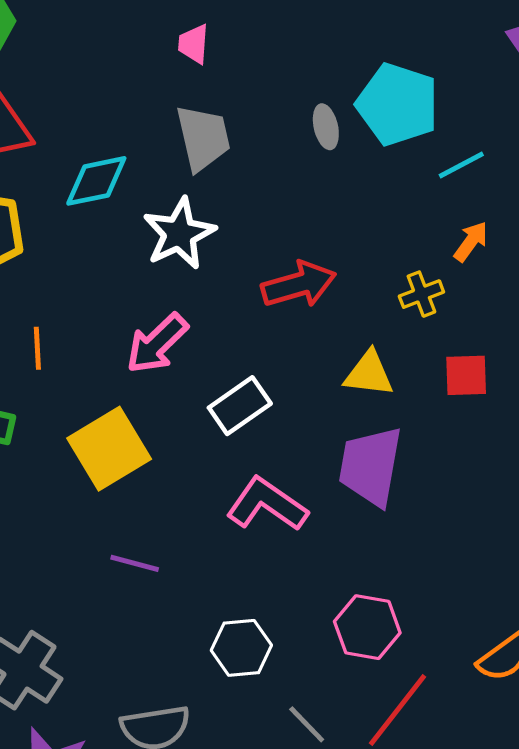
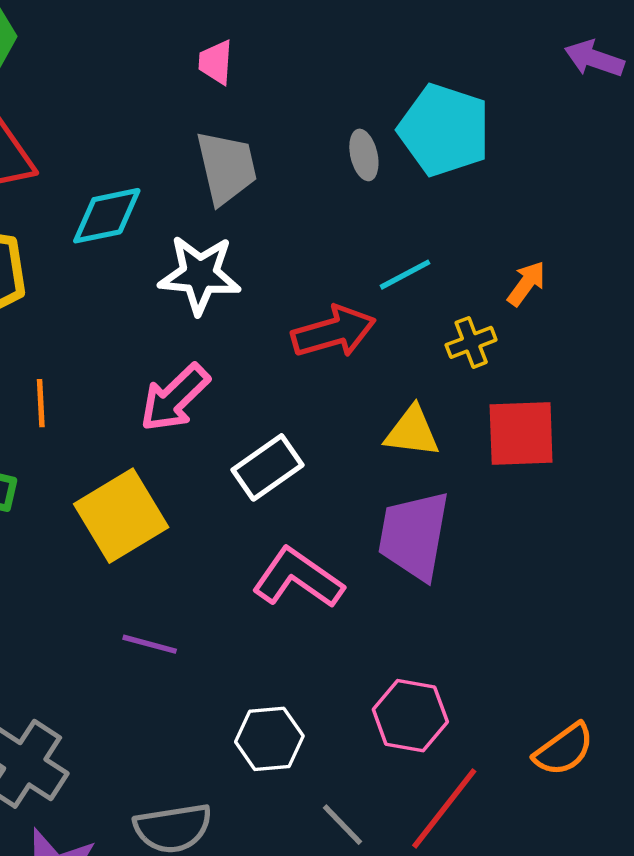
cyan line: (461, 165) -> (405, 275), moved
white star: (179, 234) -> (200, 275), turned 30
red square: (466, 375) -> (521, 434), size x1.4

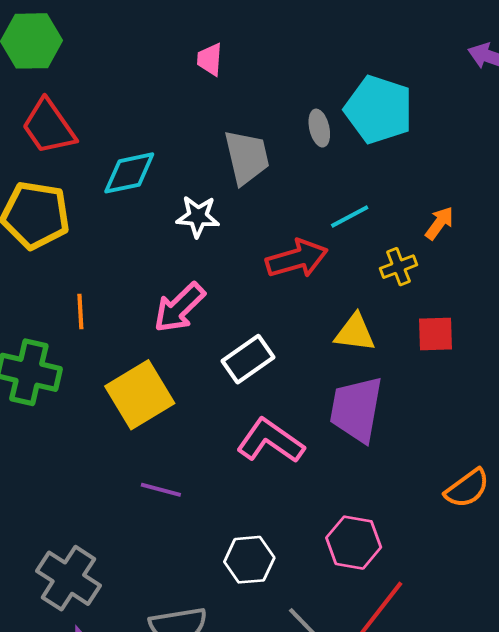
gray trapezoid: (226, 167) -> (247, 157), moved
white star: (200, 275) -> (198, 216), size x0.7
red square: (521, 434) -> (435, 334), size x0.7
orange semicircle: (564, 750) -> (467, 488), moved

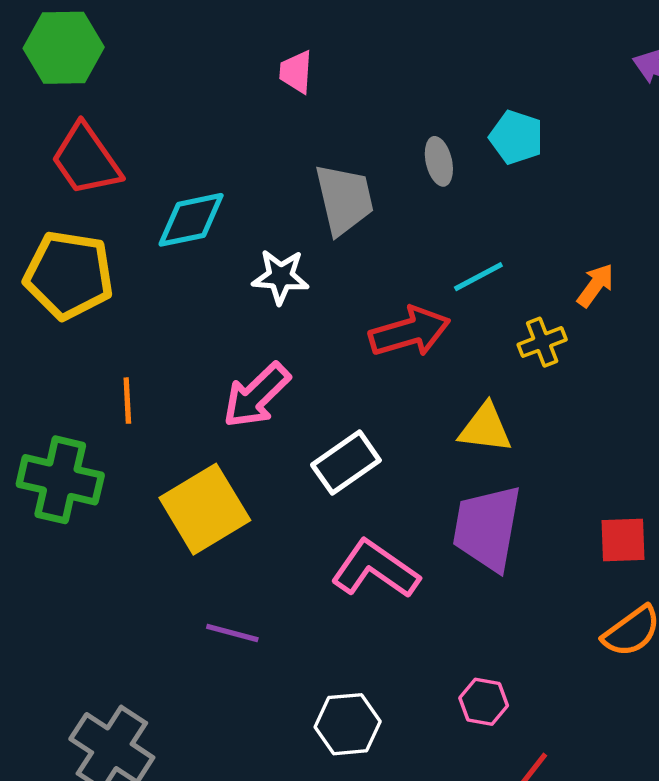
cyan pentagon: (379, 110) -> (516, 137), size x0.6
red square: (435, 334) -> (623, 540), moved
pink hexagon: (354, 543) -> (484, 702), size x0.7

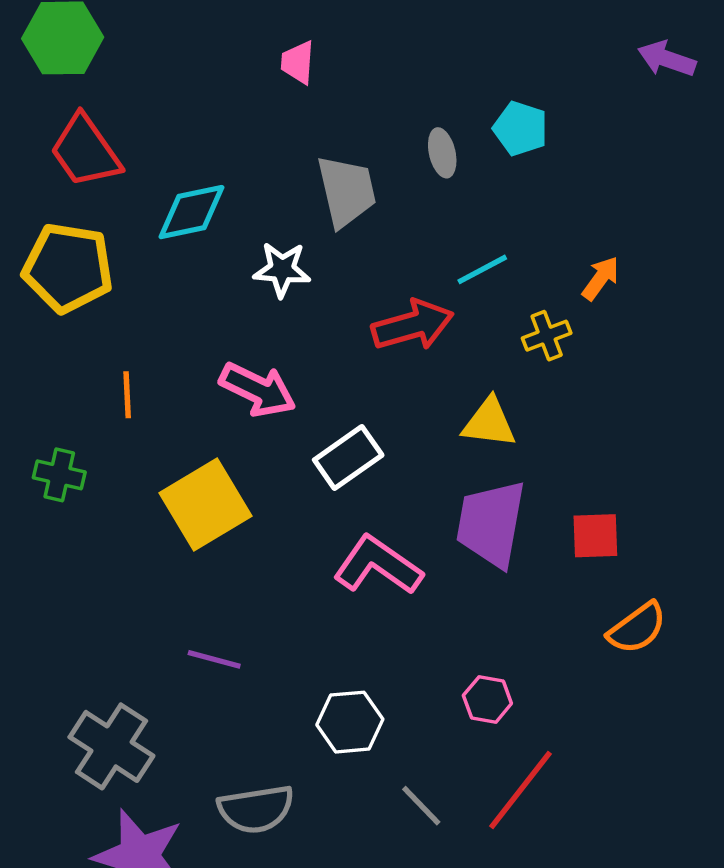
pink arrow: (256, 395) -> (258, 390), turned -110
green cross: (60, 480) -> (59, 475), size x0.6
red square: (623, 540) -> (595, 536), moved
purple line: (232, 633) -> (214, 659), moved

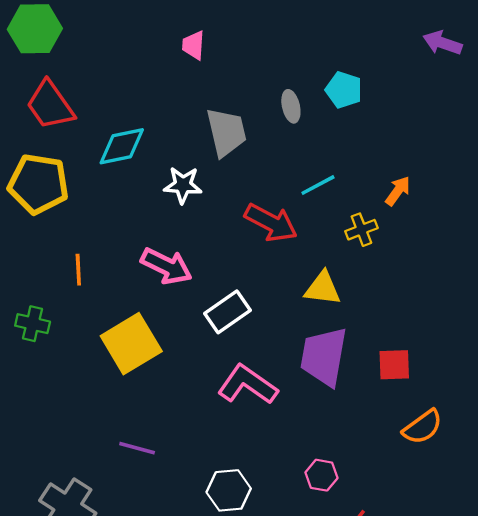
red arrow: (413, 325) -> (271, 223), turned 44

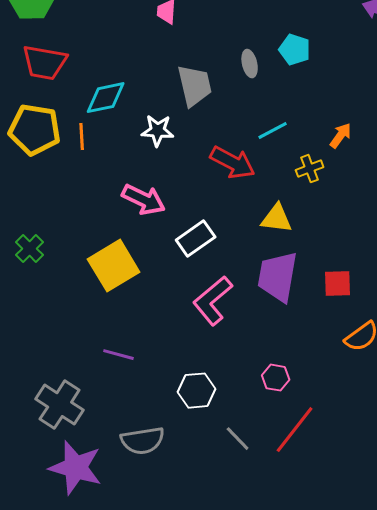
red trapezoid: (50, 105) -> (45, 63), turned -45
orange line: (78, 270) -> (82, 137), moved
green cross: (33, 324) -> (30, 249), turned 32
pink L-shape: (247, 385) -> (213, 301), turned -75

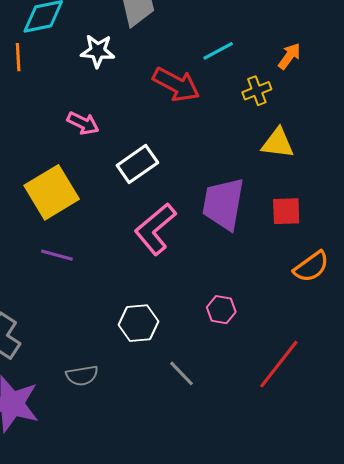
pink arrow: (144, 200) -> (83, 123), size x0.7
yellow triangle: (277, 219) -> (278, 143), moved
purple line: (119, 355) -> (57, 255), moved
red line: (295, 430) -> (279, 364), moved
gray semicircle: (143, 441) -> (82, 376), size x0.7

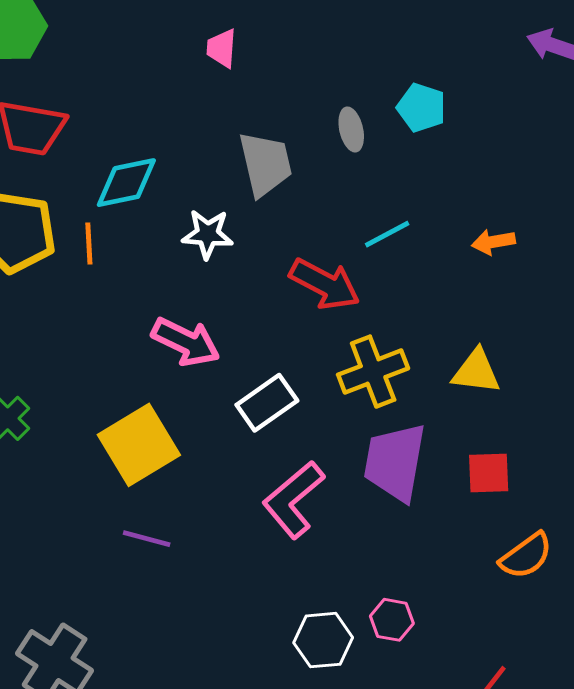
orange arrow: (289, 56) -> (493, 242), turned -136
yellow cross: (257, 91) -> (373, 372), moved, size x1.6
pink arrow: (83, 123) -> (186, 342), size x1.4
white hexagon: (139, 323) -> (323, 640), moved

